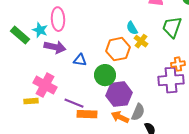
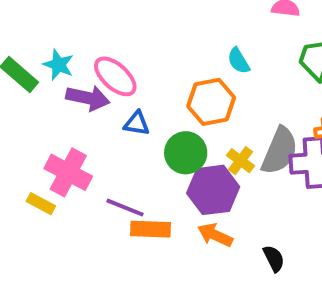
pink ellipse: (58, 19) -> (115, 76), moved, turned -45
yellow cross: (141, 41) -> (240, 161), moved
yellow rectangle: (31, 101) -> (41, 204), turned 32
gray semicircle: (138, 112) -> (280, 151), moved, size x1.4

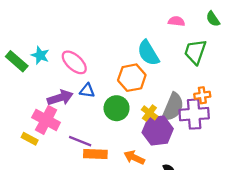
cyan semicircle: (239, 61) -> (148, 53), size x1.6
purple arrow: (88, 98) -> (60, 98), moved, turned -30
purple hexagon: (213, 190) -> (158, 131), moved

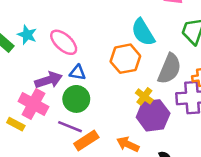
gray semicircle: (173, 107) -> (169, 69), moved
green circle: (117, 108) -> (76, 99), moved
orange rectangle: (95, 154) -> (86, 141), turned -35

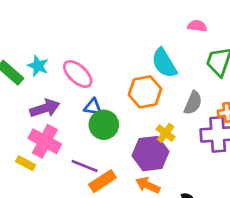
gray semicircle: (169, 69) -> (193, 103), size x0.7
purple arrow: (49, 80) -> (45, 108), moved
green circle: (76, 99) -> (104, 125), moved
purple hexagon: (153, 115) -> (150, 154), moved

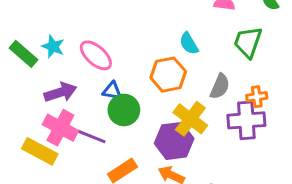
cyan semicircle: (164, 63) -> (189, 44), size x0.7
yellow cross: (166, 133) -> (190, 119), size x1.6
yellow rectangle: (26, 163) -> (40, 151), size x1.6
purple line: (85, 166) -> (91, 137), moved

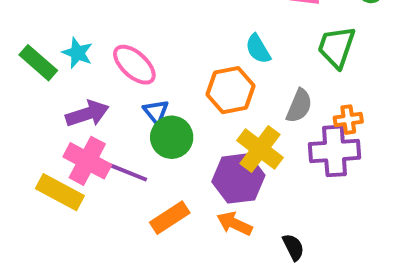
blue triangle: (112, 91) -> (156, 112), turned 42

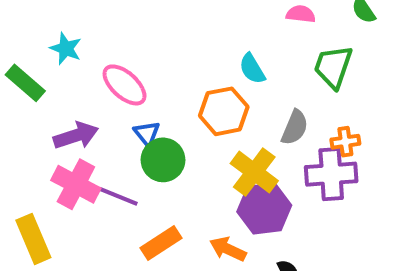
cyan star: (77, 53) -> (66, 48), moved
purple hexagon: (238, 178) -> (264, 209), moved
yellow rectangle: (60, 192) -> (33, 239), moved, turned 39

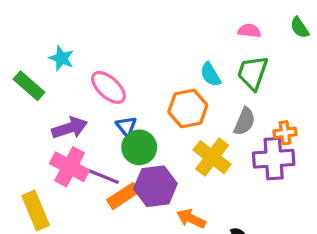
green trapezoid: (333, 67) -> (253, 73), moved
purple hexagon: (264, 209) -> (155, 186), moved
orange rectangle: (161, 243) -> (123, 196), moved

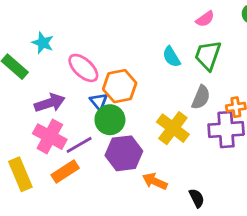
pink semicircle: (249, 31) -> (205, 19), turned 138
orange hexagon: (188, 108) -> (120, 86), moved
purple line: (104, 177) -> (79, 145), turned -52
orange rectangle: (123, 196) -> (65, 171), moved

